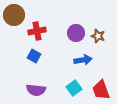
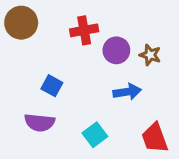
red cross: (37, 31) -> (84, 30), moved
cyan square: (74, 88) -> (95, 135), moved
purple semicircle: (36, 90) -> (40, 123), moved

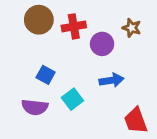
brown circle: (21, 23) -> (39, 20), moved
brown star: (150, 55) -> (132, 28), moved
cyan square: (95, 135) -> (72, 99), moved

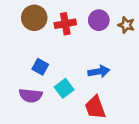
brown star: (132, 28) -> (126, 25), moved
purple circle: (102, 44) -> (99, 20), moved
red trapezoid: (136, 121) -> (95, 107), moved

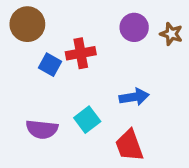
brown circle: (34, 18) -> (27, 24), moved
red cross: (65, 24) -> (81, 53), moved
blue square: (40, 67) -> (50, 65), moved

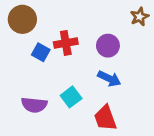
purple circle: (134, 27) -> (108, 46), moved
brown star: (171, 34) -> (140, 17), moved, turned 30
blue arrow: (134, 97) -> (109, 79), turned 35

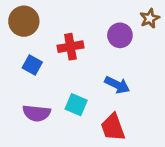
purple circle: (108, 46) -> (120, 35), moved
blue square: (41, 52) -> (32, 65), moved
cyan square: (71, 97) -> (76, 105), turned -30

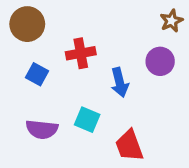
purple circle: (120, 35) -> (160, 61), moved
blue arrow: (117, 85) -> (120, 82), moved, turned 50

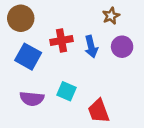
brown star: (171, 21) -> (111, 16), moved
blue square: (37, 74) -> (28, 57), size x1.5
blue arrow: (120, 82) -> (91, 47), moved

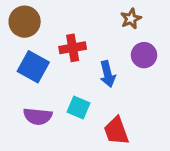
blue arrow: (91, 47) -> (108, 74), moved

